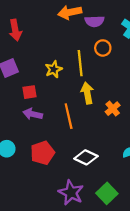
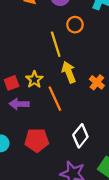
yellow star: (54, 69) -> (34, 80), moved
red pentagon: (43, 153) -> (37, 140), turned 30
white diamond: (86, 157) -> (80, 136), turned -65

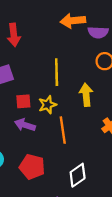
yellow line: (56, 44) -> (57, 72), moved
yellow arrow: (69, 72) -> (86, 95), moved

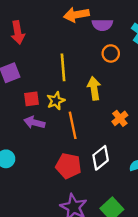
red pentagon: (32, 167) -> (68, 166), moved
white diamond: (78, 175) -> (101, 158), moved

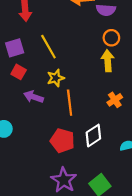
yellow line: (63, 67) -> (48, 47), moved, turned -30
yellow arrow: (94, 88) -> (108, 61), moved
red square: (31, 99) -> (19, 72), moved, turned 32

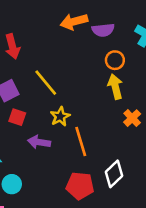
orange cross: (115, 100) -> (132, 118), moved

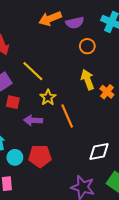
yellow arrow: (115, 87) -> (87, 80), moved
white diamond: (114, 174) -> (99, 152), moved, turned 40
red pentagon: (80, 186) -> (40, 156), moved

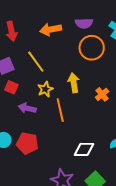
orange arrow: (50, 19) -> (51, 29), moved
orange circle: (87, 46) -> (92, 48), size x1.6
yellow arrow: (87, 80) -> (74, 83), moved

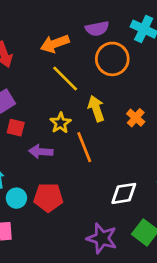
yellow line: (36, 62) -> (65, 79), moved

